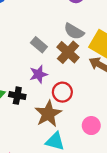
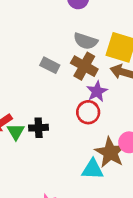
purple star: (39, 74) -> (97, 91), moved
brown star: (48, 114) -> (110, 152), moved

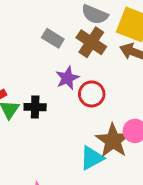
purple star: (97, 91) -> (67, 78), moved
cyan triangle: (93, 169) -> (92, 158), turned -35

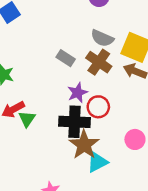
black cross: (35, 107) -> (74, 122), moved, size x1.6
brown star: (113, 141) -> (84, 145), moved

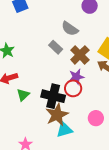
gray semicircle: (102, 38) -> (70, 29), moved
purple star: (78, 93) -> (76, 77), moved
green triangle: (27, 119) -> (23, 95), moved

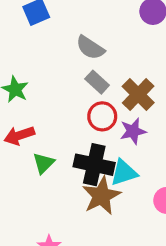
gray semicircle: (70, 29) -> (90, 48), moved
red circle: (73, 88) -> (102, 116), moved
cyan triangle: (64, 130) -> (124, 173), moved

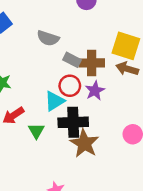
gray rectangle: (97, 82) -> (72, 60), moved
brown cross: (138, 94) -> (92, 63), turned -30
cyan triangle: (124, 173) -> (54, 101), moved

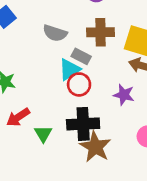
brown cross: (92, 63) -> (101, 32), moved
purple star: (95, 91) -> (124, 95), moved, turned -30
cyan triangle: (54, 101) -> (69, 69), moved

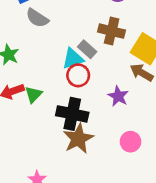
gray semicircle: (55, 33) -> (37, 18), moved
green triangle: (43, 134) -> (33, 94), moved

